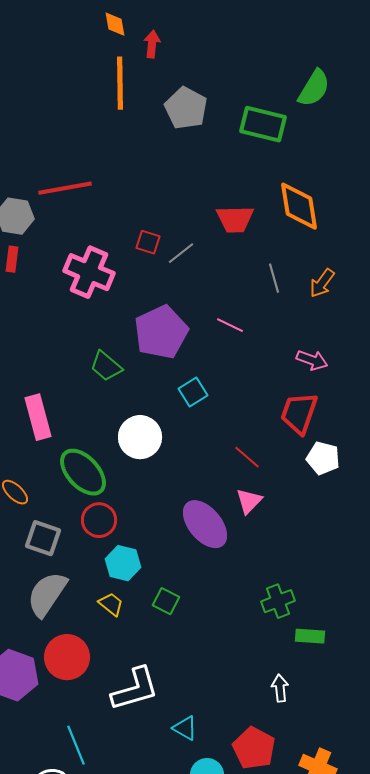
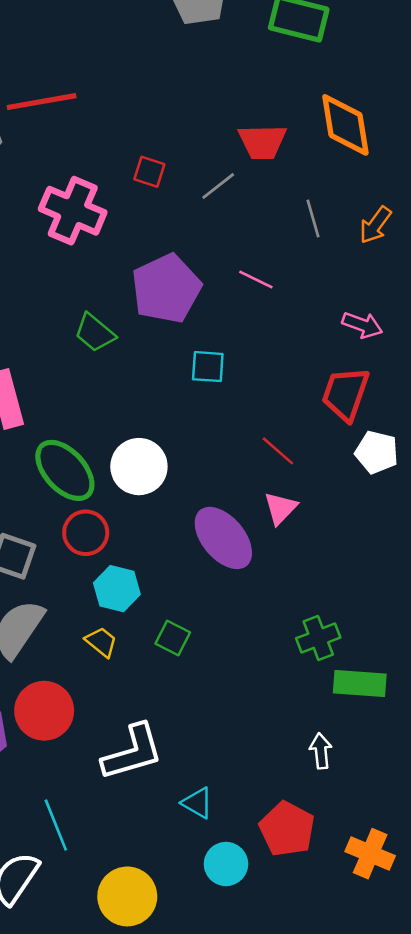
gray line: (181, 253) -> (218, 186), moved
cyan square: (193, 392) -> (208, 367), turned 36
white circle: (140, 437) -> (139, 467), moved
green rectangle: (310, 636) -> (360, 683), size x1.4

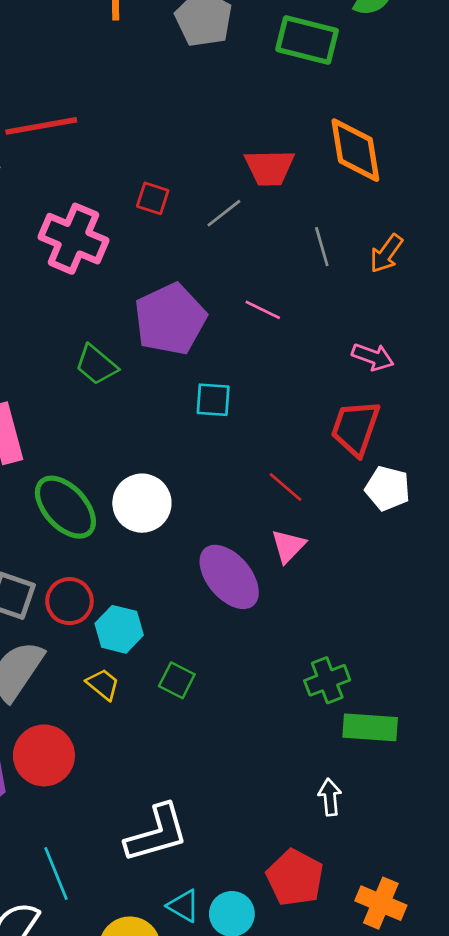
red circle: (86, 533) -> (69, 601), moved
white L-shape: (132, 752) -> (157, 833), moved
cyan triangle: (197, 803) -> (184, 906), moved

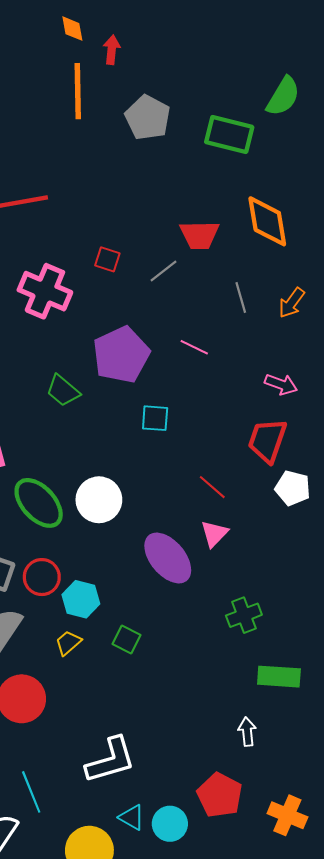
green cross: (327, 680) -> (244, 615), moved
yellow trapezoid: (103, 684) -> (68, 643), turned -80

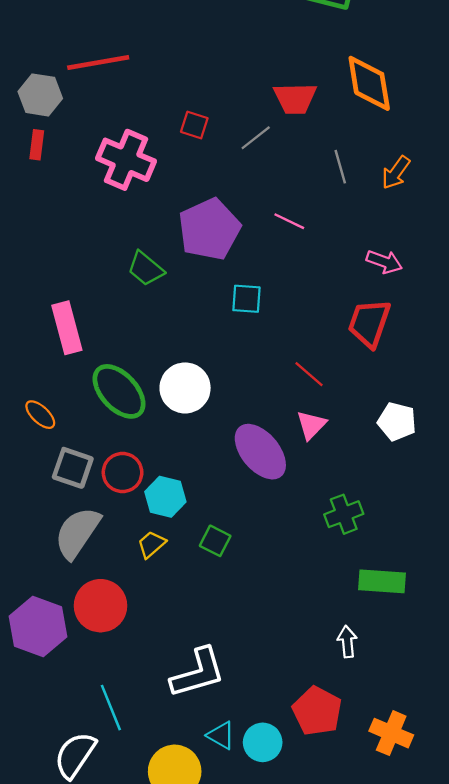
white pentagon: (293, 488) -> (397, 422), moved

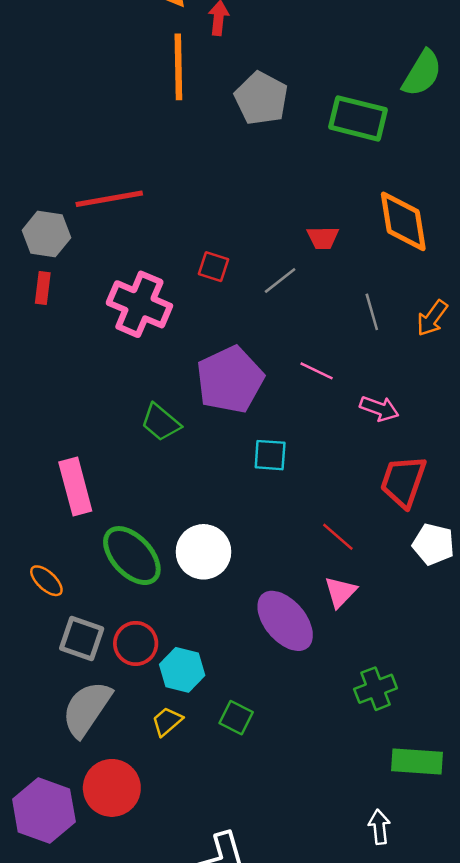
red trapezoid: (295, 98) -> (323, 238), size x0.7
pink arrow: (384, 262) -> (379, 409), moved
white pentagon: (397, 422) -> (433, 544), moved

